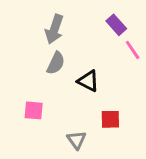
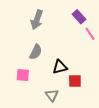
gray semicircle: (56, 63) -> (36, 52), moved
black triangle: (88, 81) -> (60, 67), moved, turned -42

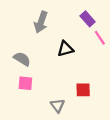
gray semicircle: (36, 52) -> (22, 59), moved, turned -84
black triangle: (60, 67) -> (65, 49), moved

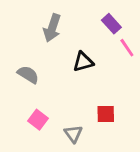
pink square: (25, 83) -> (38, 120), moved, turned 32

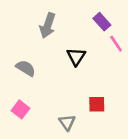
black triangle: (83, 62) -> (76, 57), turned -42
pink square: (38, 120) -> (21, 109), moved

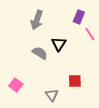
purple rectangle: (102, 22) -> (79, 17), turned 64
gray semicircle: (26, 68) -> (40, 53), moved

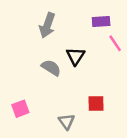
purple rectangle: (79, 17) -> (101, 22), turned 64
pink square: (16, 85) -> (20, 109), turned 32

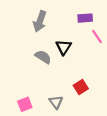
red square: (96, 104) -> (81, 87), turned -32
pink square: (20, 109) -> (25, 104), moved

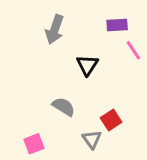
gray semicircle: (43, 57) -> (64, 107), moved
gray triangle: (56, 102) -> (92, 139), moved

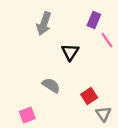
purple rectangle: (117, 25) -> (94, 20), turned -63
gray triangle: (92, 139) -> (103, 114), moved

